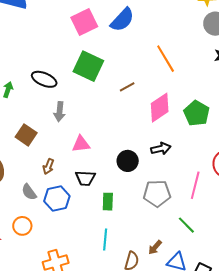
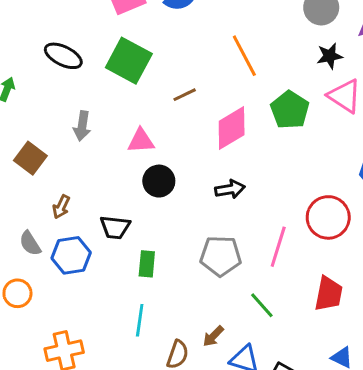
black ellipse: (44, 79) -> (63, 56), moved
green pentagon: (197, 113) -> (290, 110), moved
pink triangle: (81, 144) -> (141, 141), moved
black circle: (128, 161) -> (159, 181), moved

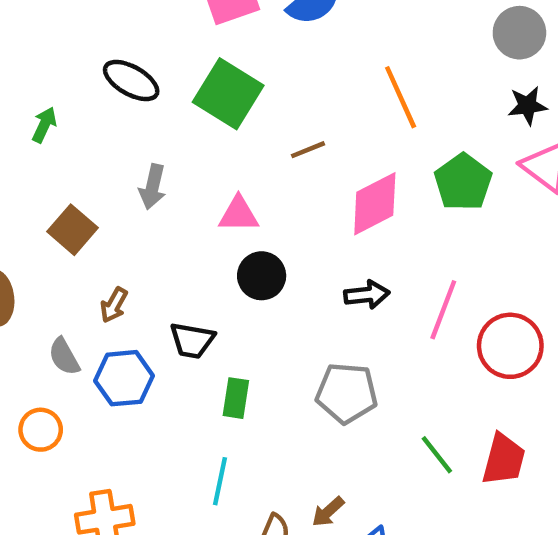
pink line: (278, 247) -> (443, 310), moved
green line: (262, 305) -> (437, 455), moved

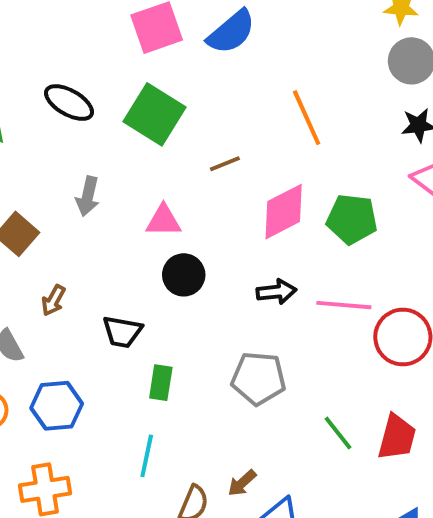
green pentagon: (463, 182) -> (352, 219), moved, turned -30
pink line: (443, 310) -> (344, 305), turned 74
blue hexagon: (124, 378) -> (57, 406), moved

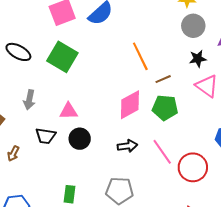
brown line: (225, 164) -> (163, 79), moved
pink line: (344, 305) -> (162, 152), turned 52
black trapezoid: (122, 332) -> (46, 136), moved

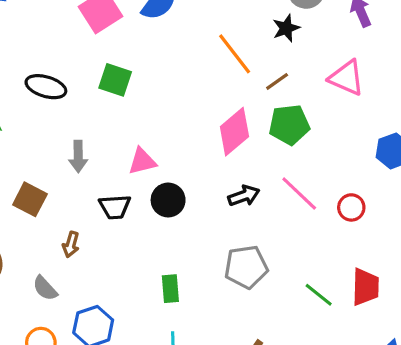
green square: (62, 57) -> (115, 80), size x0.7
black star: (198, 59) -> (286, 28), moved
red circle: (193, 167) -> (351, 207), size x0.6

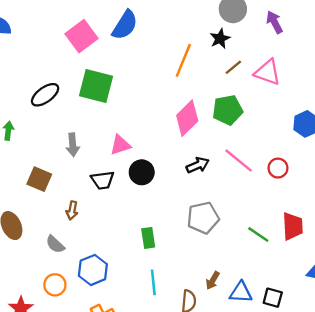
orange line: (235, 54) -> (183, 60), turned 64
green square: (115, 80) -> (96, 86), size x1.4
brown line: (277, 81) -> (233, 67), moved
black ellipse: (46, 87) -> (45, 95), turned -48

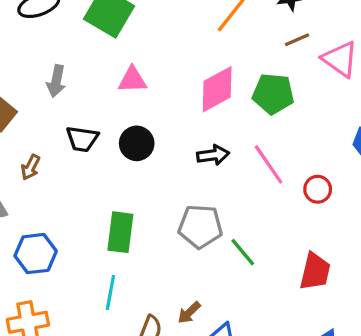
pink triangle: (120, 145) -> (132, 80), moved
green line: (258, 235) -> (243, 252), moved
green rectangle: (148, 238) -> (120, 232), size x1.4

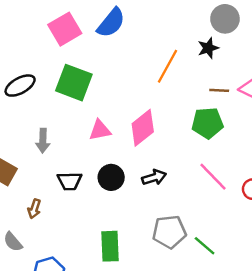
brown line: (297, 40) -> (219, 90), moved, turned 36
pink diamond: (217, 89) -> (143, 128), moved
black arrow: (213, 155) -> (154, 177), moved

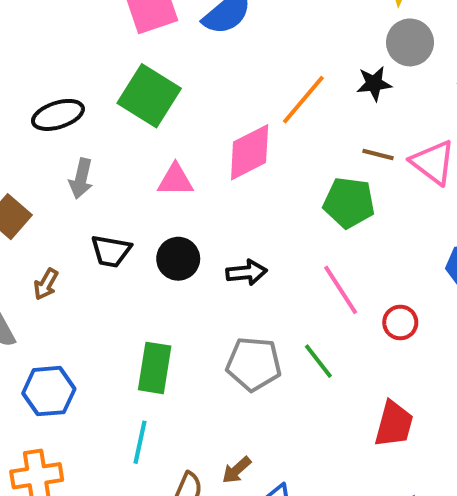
black ellipse: (20, 86) -> (58, 115), moved
pink diamond: (143, 128) -> (250, 152), moved
green line: (205, 246) -> (318, 361), moved

